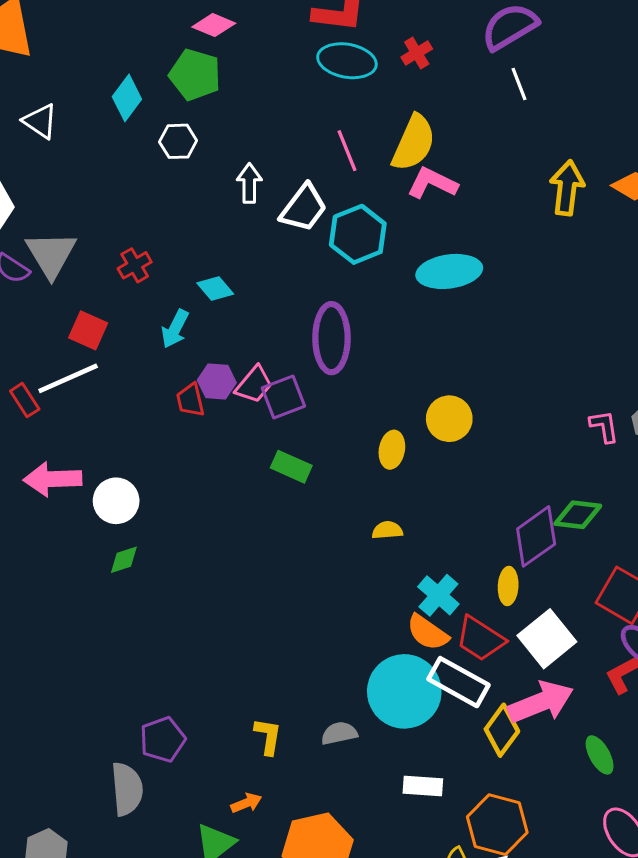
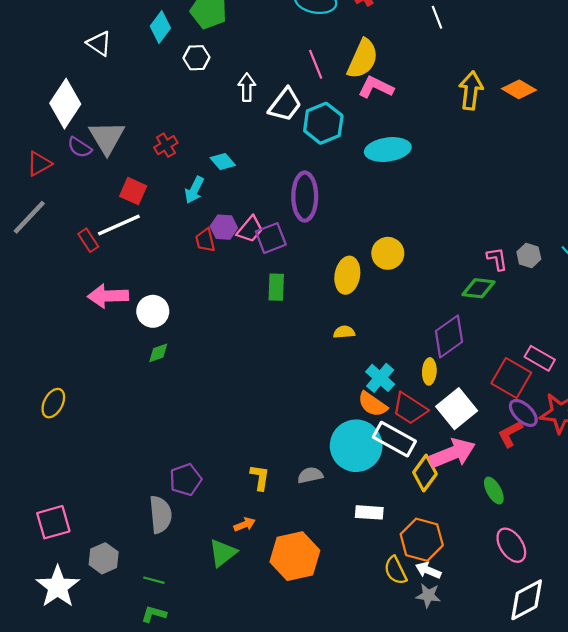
yellow ellipse: (392, 450) -> (347, 275), size x1.4
green rectangle: (291, 467) -> (276, 287), turned 68
green diamond: (578, 515) -> (479, 288), moved

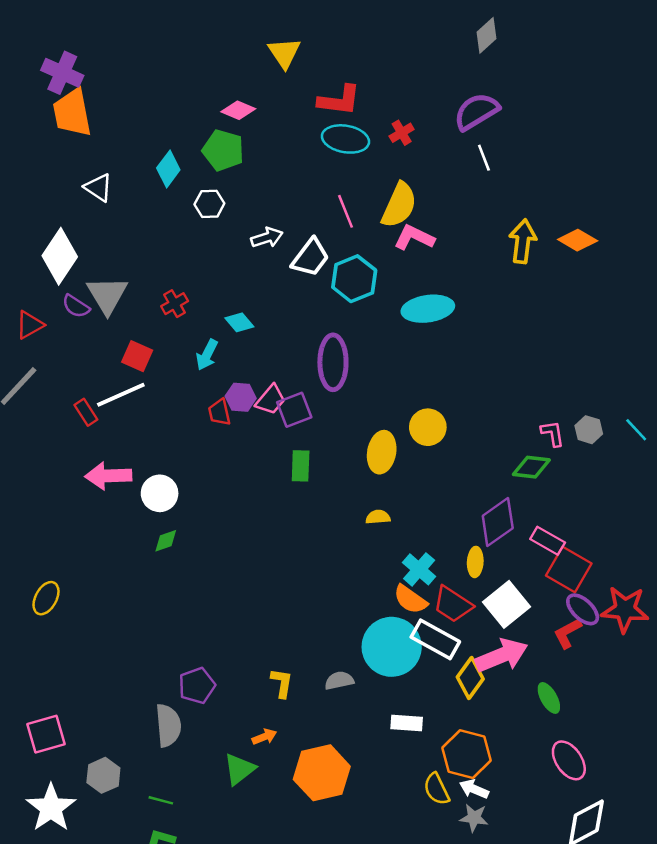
white arrow: (247, 87) -> (267, 238), turned 72
pink rectangle: (540, 358) -> (548, 541), moved

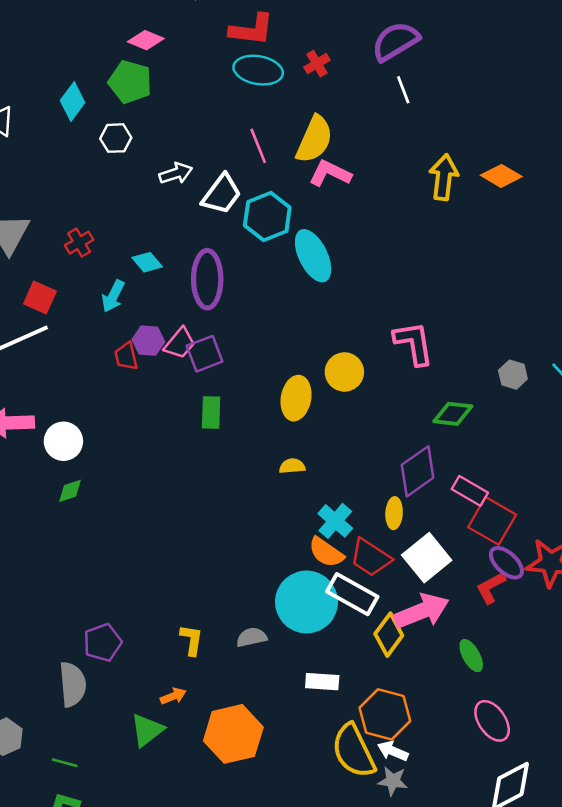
cyan ellipse: (428, 309) -> (313, 256), moved, turned 72
purple ellipse: (333, 362) -> (207, 279), moved
pink L-shape: (553, 433) -> (414, 343), moved, size x1.6
yellow semicircle: (437, 789) -> (354, 751), size x1.6

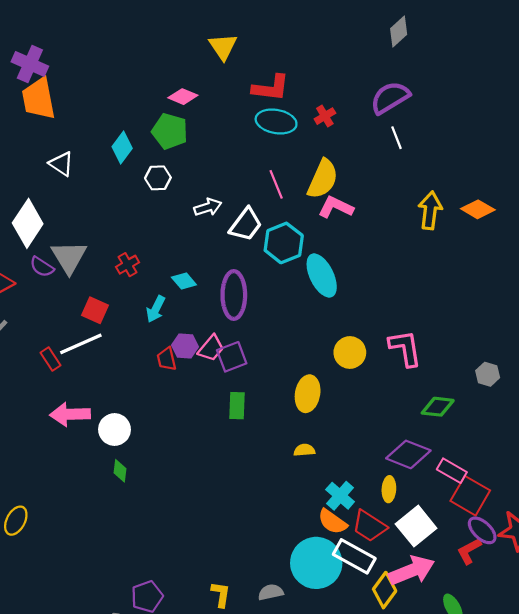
yellow circle: (344, 372) -> (350, 352), moved
purple diamond: (418, 471) -> (408, 454), turned 57
green diamond: (70, 491) -> (120, 471), turned -65

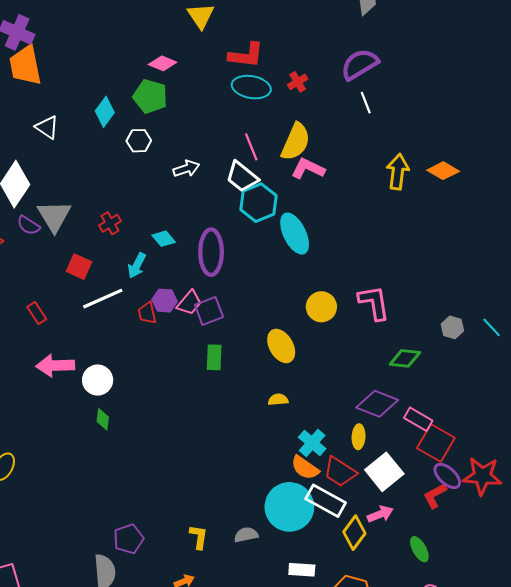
white trapezoid: (246, 225) -> (242, 177), moved, turned 92
white line: (81, 344) -> (103, 299), moved
yellow ellipse: (308, 394) -> (281, 346), turned -40
pink arrow: (412, 571) -> (380, 514), size x0.6

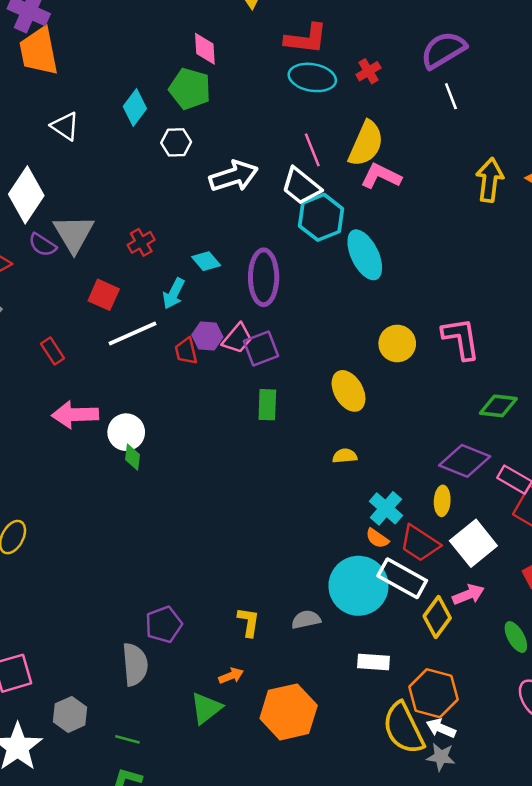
pink diamond: (163, 63) -> (205, 49), turned 64
white arrow: (186, 169) -> (234, 176), size x1.5
green diamond: (103, 419) -> (132, 457), moved
orange semicircle: (305, 468) -> (377, 538), size x0.7

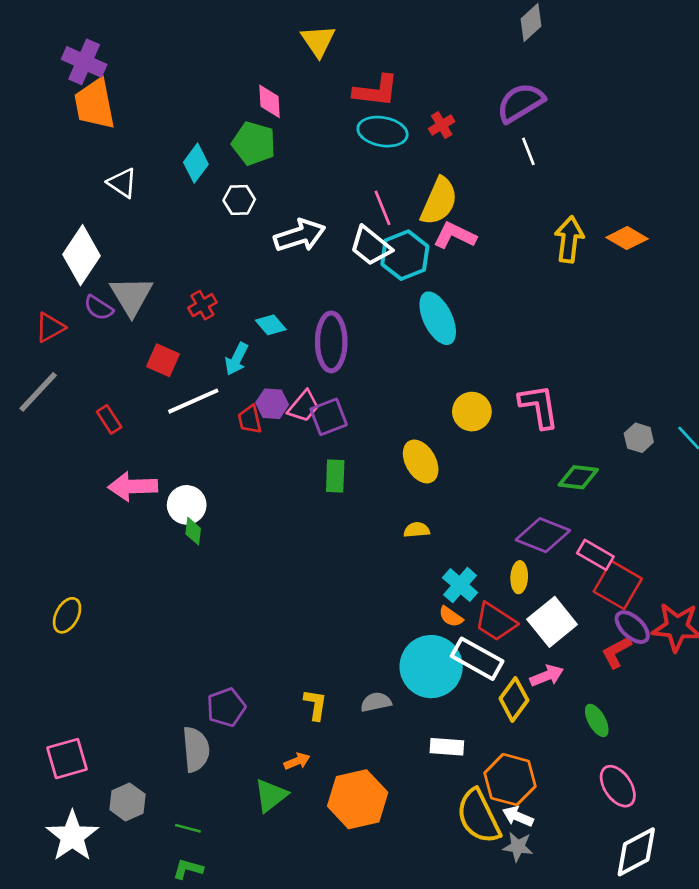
cyan hexagon: (321, 217) -> (405, 255), moved

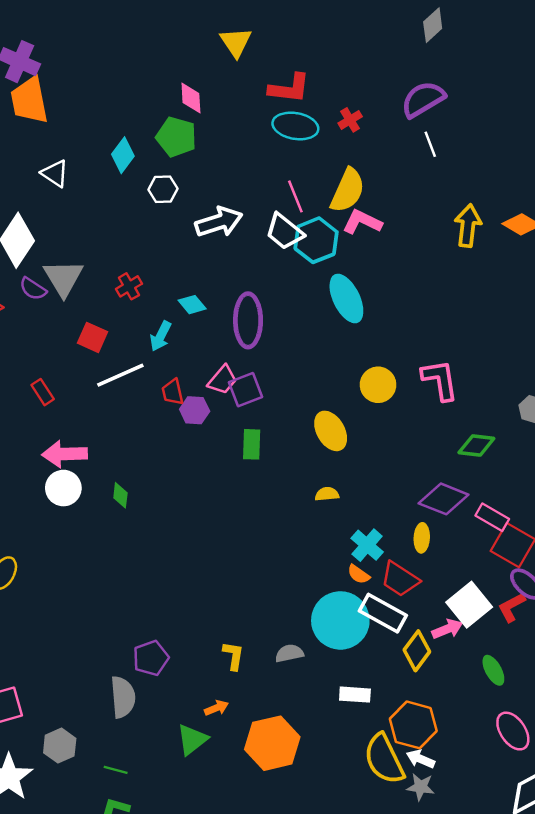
purple hexagon: (272, 404) -> (195, 410), moved
white circle: (187, 505) -> (63, 488), moved
white square: (552, 622) -> (469, 605), moved

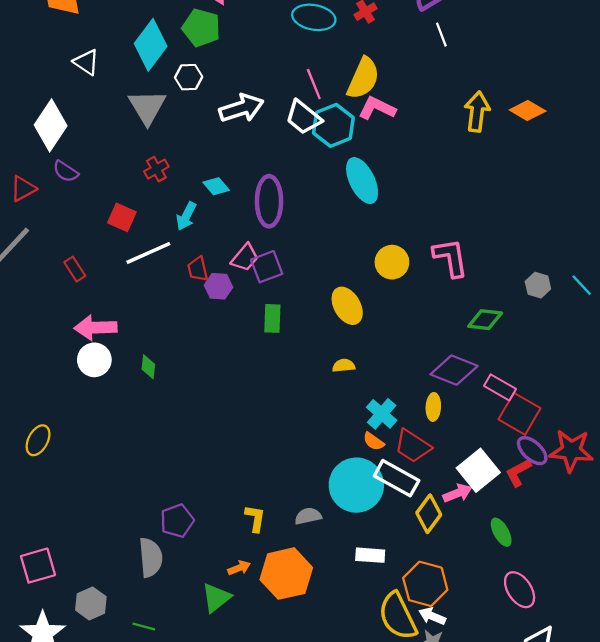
cyan diamond: (123, 155) -> (151, 45), size x1.5
gray triangle: (63, 278) -> (147, 107), moved
orange hexagon: (272, 743) -> (286, 574), moved

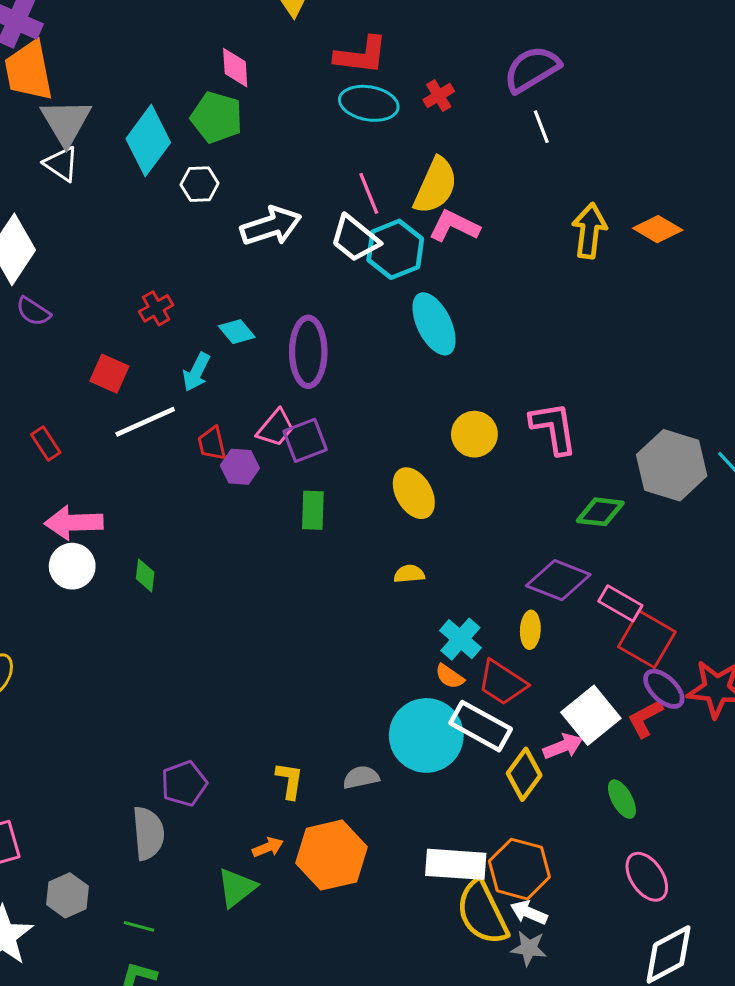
gray triangle: (147, 107) -> (66, 122), moved
gray hexagon: (538, 285) -> (672, 465), size x2.0
white rectangle: (370, 555) -> (456, 864), moved, size x1.5

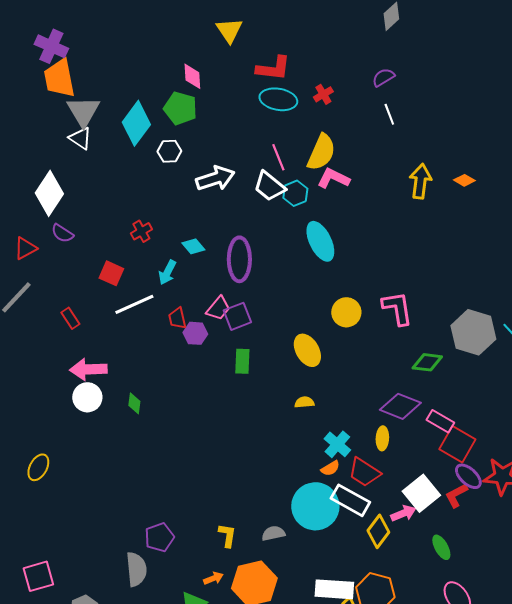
purple semicircle: (532, 69) -> (383, 77), size x0.6
orange diamond: (658, 229) -> (464, 180), size x0.7
cyan hexagon: (395, 249) -> (295, 193), size x0.7
orange semicircle: (450, 676) -> (330, 468), turned -66

